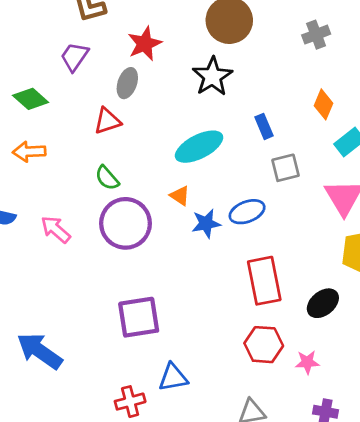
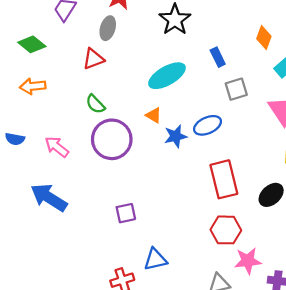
purple square: (139, 317) -> (126, 213), size x0.6
blue arrow: (40, 351) -> (49, 197), moved
pink star: (307, 362) -> (248, 261), moved, size x1.4

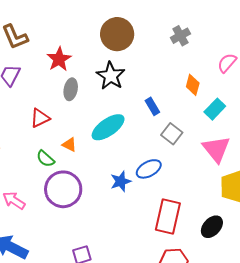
gray ellipse: (108, 28) -> (71, 89), moved
gray square: (236, 89) -> (172, 134), turned -30
orange triangle: (154, 115) -> (69, 145), moved
red rectangle: (224, 179) -> (168, 216), turned 32

